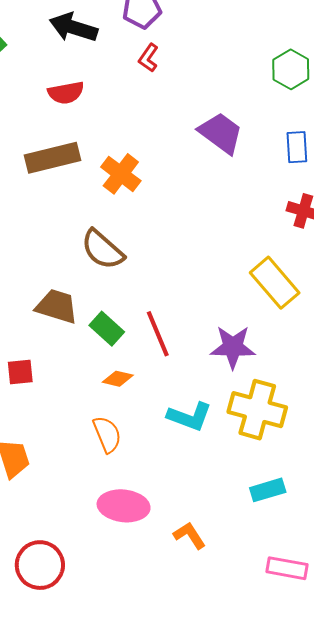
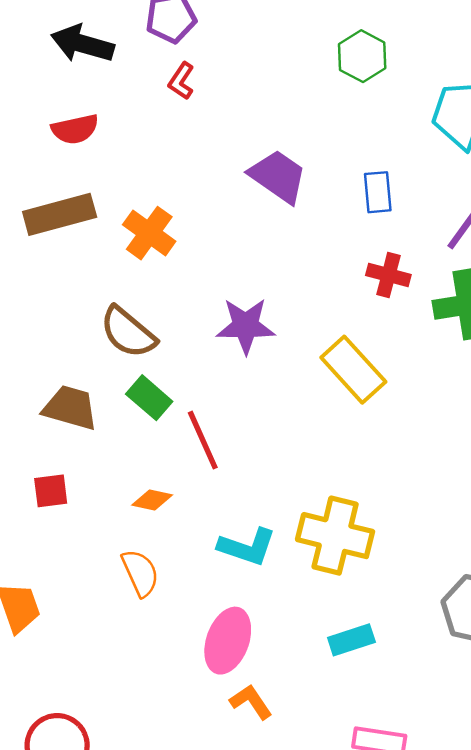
green hexagon: (291, 69) -> (362, 56), moved
green rectangle: (107, 329) -> (149, 398), moved
purple star: (233, 347) -> (246, 326), moved
red square: (20, 372) -> (51, 491), moved
pink ellipse: (124, 506) -> (228, 641), moved, turned -75

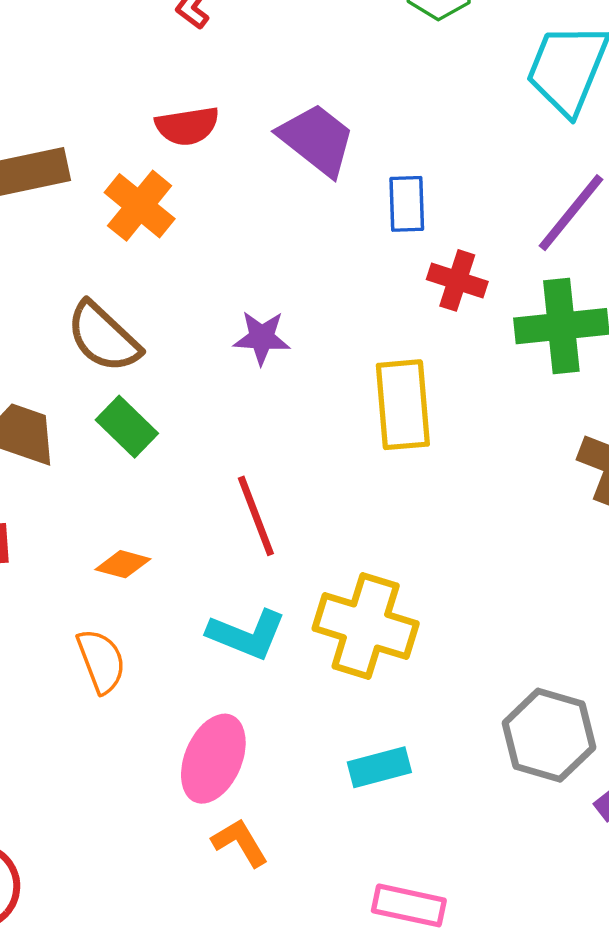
red semicircle: (75, 129) -> (187, 126), moved
blue rectangle: (378, 192) -> (407, 204), moved
purple star: (246, 326) -> (262, 338), size x0.7
yellow rectangle: (353, 370) -> (403, 405), turned 34
red line: (203, 440) -> (256, 516), moved

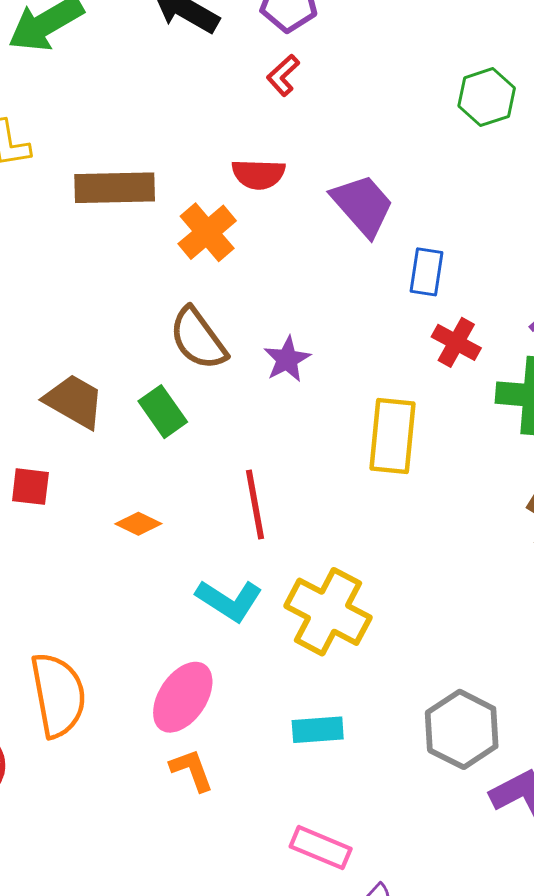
brown semicircle: (103, 337) -> (198, 339), moved
purple star: (262, 338) -> (287, 359), turned 30
orange semicircle: (101, 661) -> (58, 695), moved, size x1.5

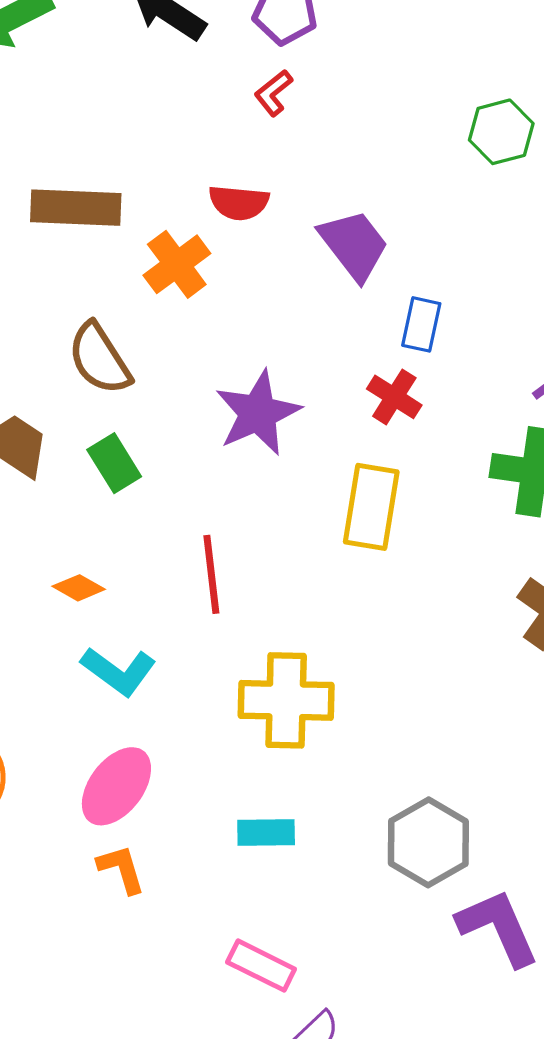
brown semicircle: (198, 339) -> (100, 359), moved
red cross: (456, 342) -> (394, 397), moved
purple star: (287, 359) -> (258, 413), size x1.6
cyan L-shape: (229, 600) -> (119, 671), moved
yellow cross: (328, 612) -> (286, 700), turned -30

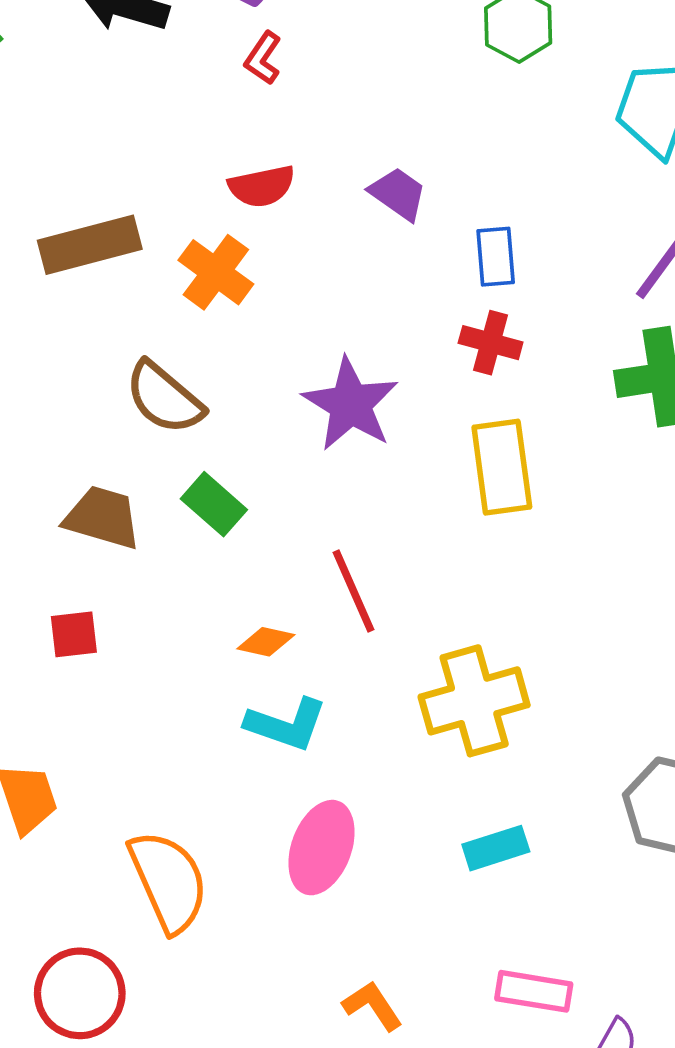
purple trapezoid: (354, 245) -> (398, 194), size x0.7
orange diamond: (79, 588) -> (266, 642), moved
orange L-shape: (121, 869) -> (373, 1006), moved

